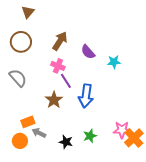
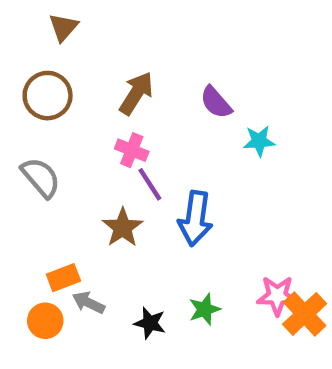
purple semicircle: (88, 52) -> (216, 102), moved

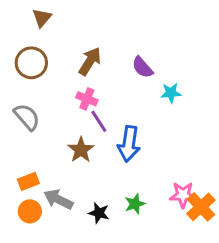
orange rectangle: (63, 278) -> (28, 181), moved
gray arrow: (88, 303) -> (58, 199), size x1.4

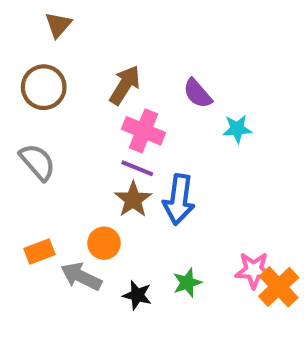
pink cross: (87, 99) -> (144, 131), moved, size x1.4
purple line: (99, 121) -> (137, 168), turned -35
brown star: (81, 150) -> (133, 199), moved
orange circle: (30, 211) -> (104, 243), moved

